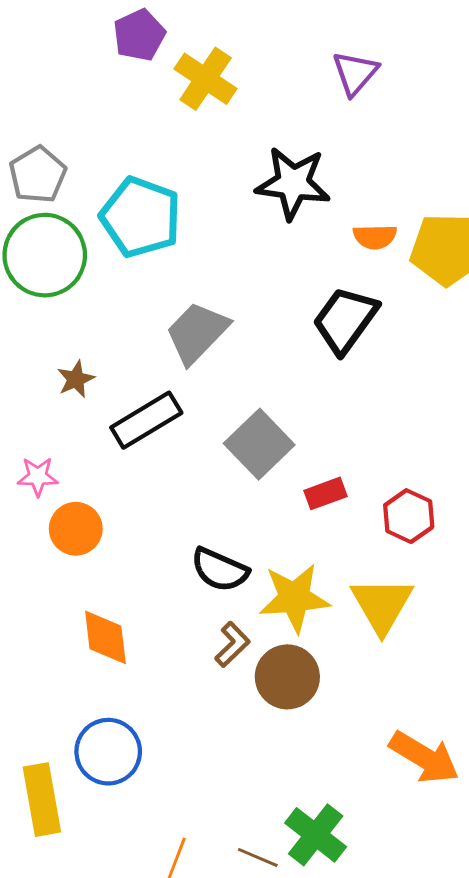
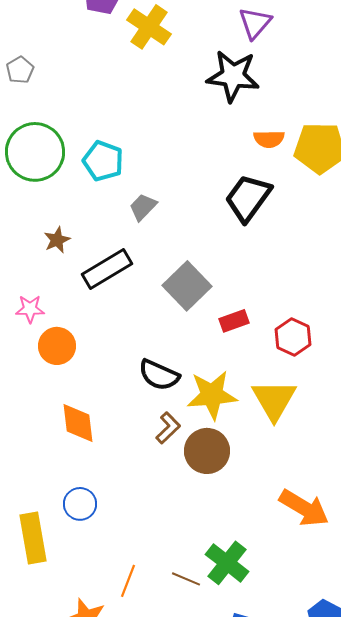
gray pentagon: (38, 175) -> (20, 70), moved, size x0.7
black star: (293, 183) -> (233, 76), moved
cyan pentagon: (141, 217) -> (103, 161), moved, size x0.7
gray trapezoid: (197, 333) -> (143, 207), size x0.6
blue circle: (108, 752) -> (80, 504), size x0.7

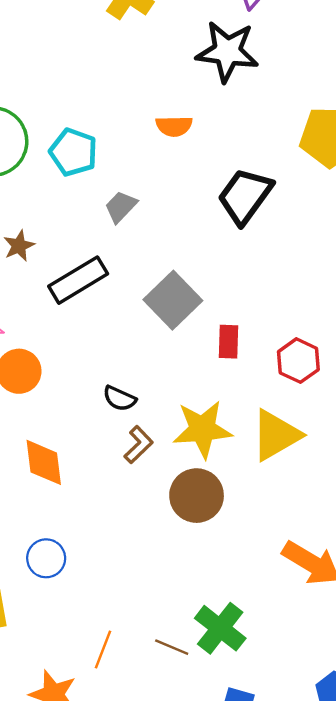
orange semicircle: (269, 139) -> (174, 126), moved
red rectangle: (234, 321) -> (228, 342), turned -68
black semicircle: (159, 375) -> (120, 398), moved, size x0.7
yellow triangle: (274, 400) -> (276, 435), turned 30
brown L-shape: (168, 428) -> (139, 445), moved

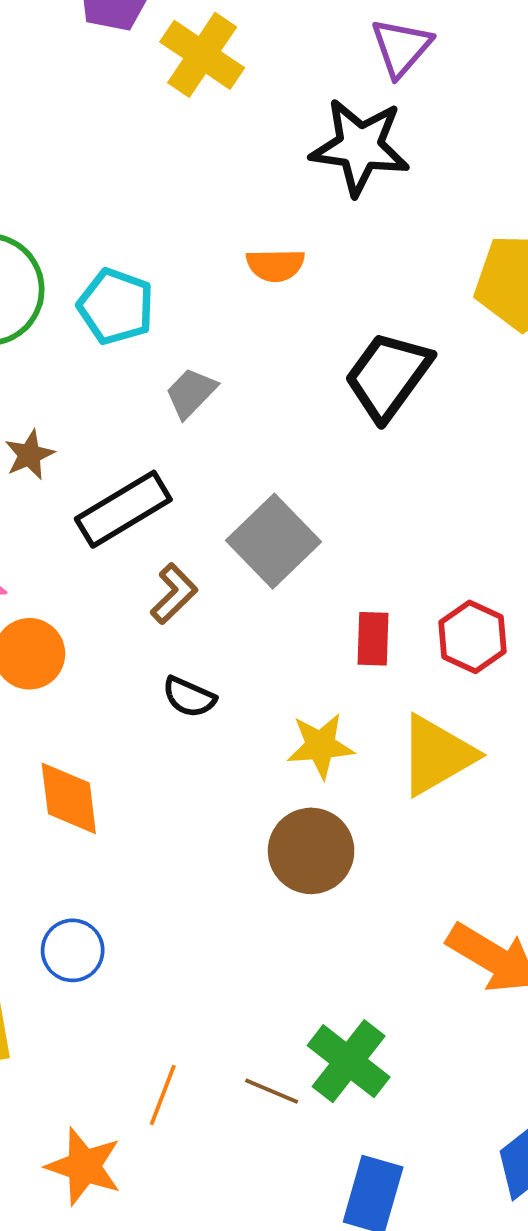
red rectangle: (228, 342) -> (373, 639), moved
yellow star: (202, 429) -> (320, 746), size x0.7
brown L-shape: (139, 445) -> (174, 594), moved

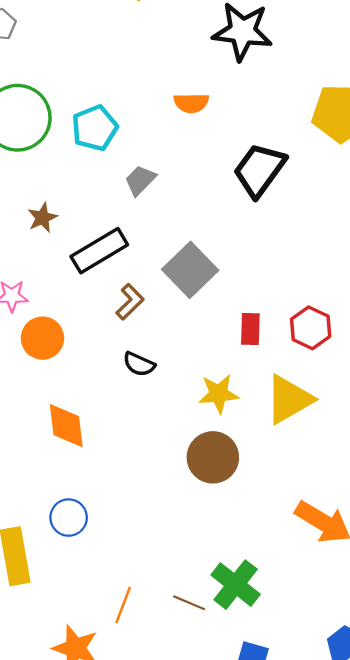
cyan pentagon: (116, 306) -> (95, 128), turned 30

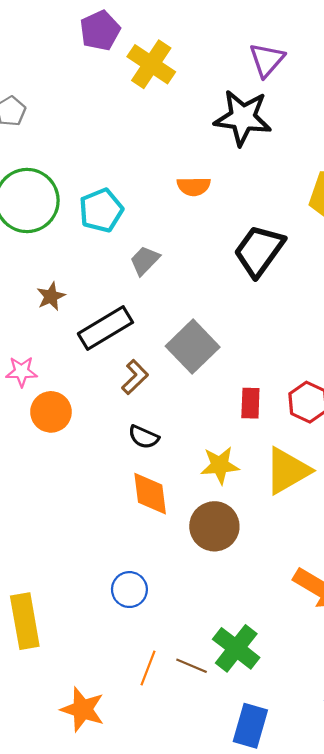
orange diamond: (66, 426) -> (150, 494), moved
blue circle: (69, 518) -> (129, 590), moved
orange line: (123, 605) -> (148, 668), moved

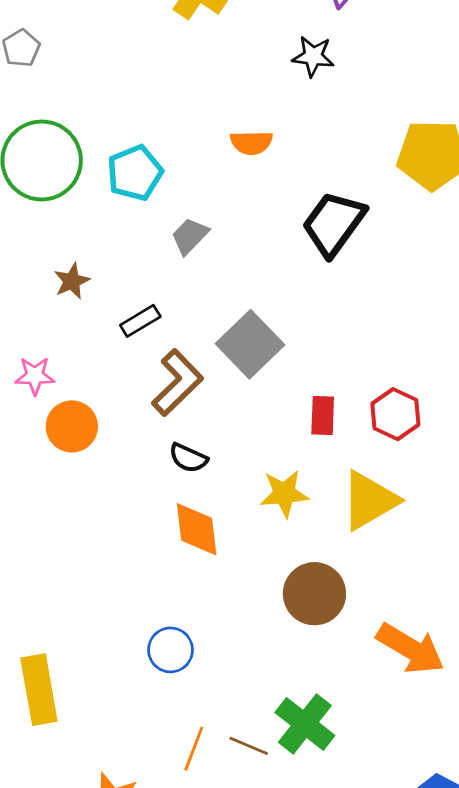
black star: (243, 118) -> (313, 56), size x0.6
black rectangle: (105, 328) -> (140, 321), size x0.6
brown L-shape: (135, 377) -> (177, 383), size x1.5
brown circle: (214, 526) -> (314, 594), moved

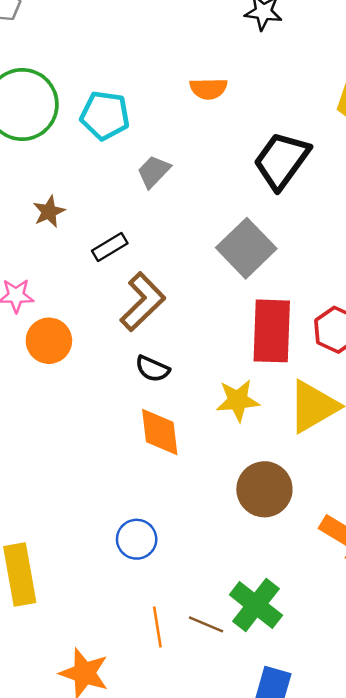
cyan pentagon: (135, 173) -> (105, 115), turned 30
gray square: (250, 344) -> (246, 248), moved
red rectangle: (323, 415) -> (272, 331), size x1.8
orange line: (194, 749) -> (157, 627), turned -30

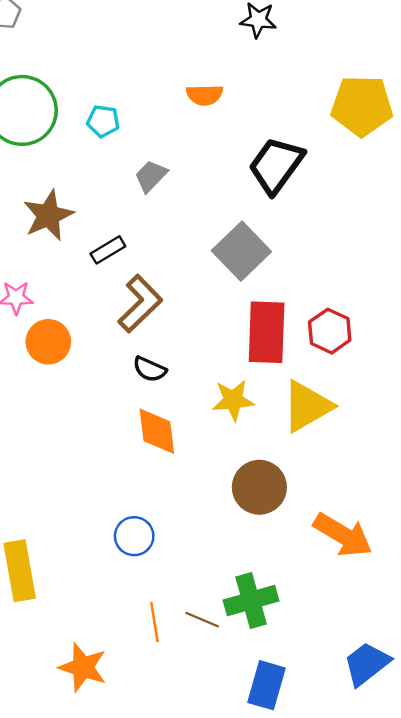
cyan pentagon: (105, 115) -> (103, 121), size x0.7
brown star: (49, 212) -> (48, 215), size x1.6
green cross: (256, 605) -> (251, 601), turned 36

